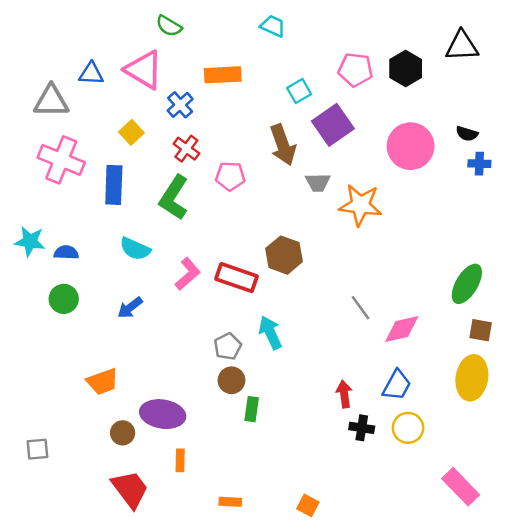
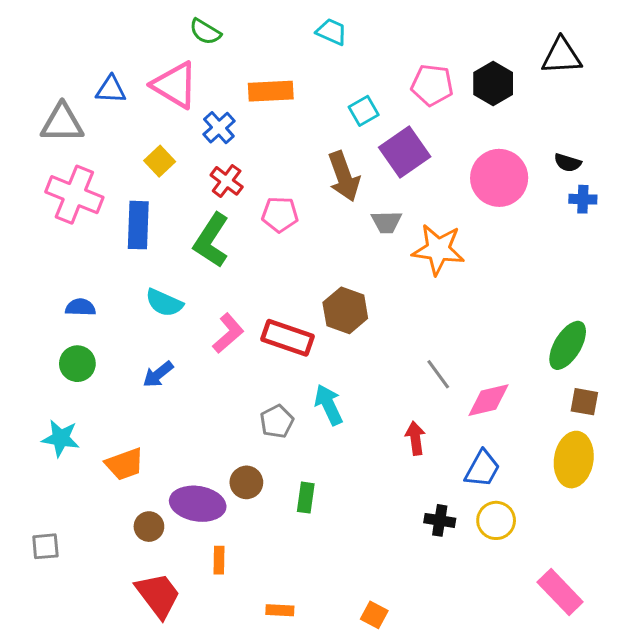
cyan star: (30, 241) -> (61, 438), moved
brown circle: (231, 380) -> (246, 482), moved
red arrow: (344, 394) -> (415, 438), moved

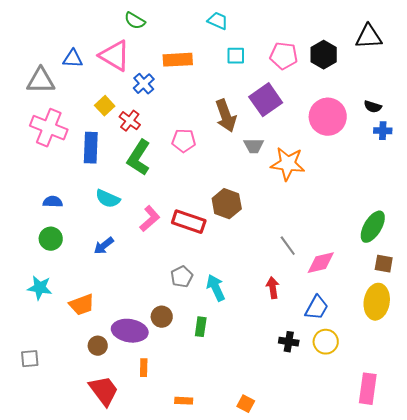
cyan square: (364, 111) -> (236, 56), moved, turned 30
red cross: (227, 181) -> (130, 121), moved
cyan arrow: (329, 405) -> (216, 288), moved
pink rectangle: (560, 592) -> (368, 389), turned 52

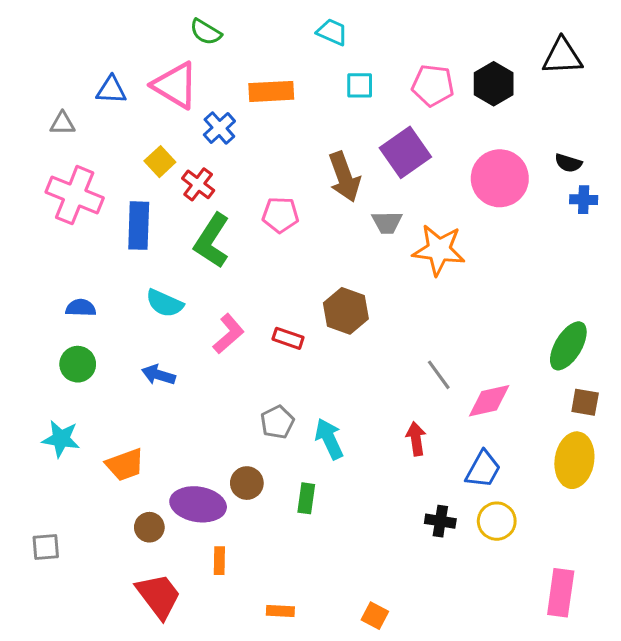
gray triangle: (41, 81) -> (62, 123), size x0.6
red rectangle: (189, 222) -> (288, 338), size x0.6
blue arrow: (104, 246) -> (158, 375), turned 55

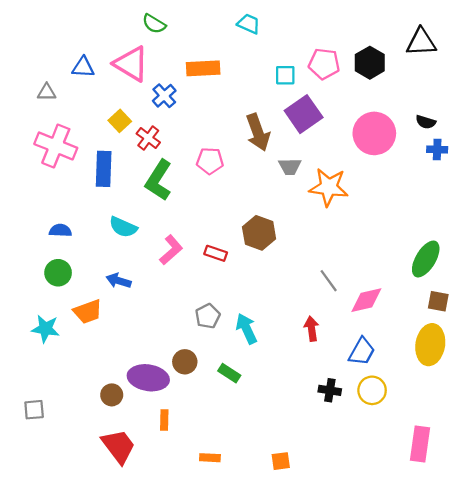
cyan square: (360, 85) -> (285, 75), moved
orange trapezoid: (125, 465) -> (88, 312), moved
green rectangle: (306, 498) -> (229, 373), turned -65
orange square: (375, 616) -> (281, 461), turned -36

